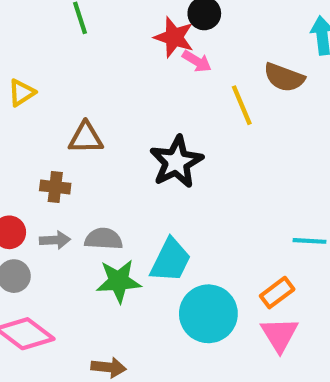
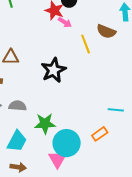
cyan trapezoid: (170, 260) -> (17, 141), moved
green star: (119, 281) -> (45, 124), moved
pink triangle: (279, 335) -> (57, 159), moved

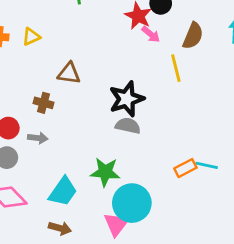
brown semicircle: (106, 31) -> (193, 36), moved, turned -96
gray semicircle: (18, 106) -> (128, 126), moved
orange rectangle: (100, 134) -> (185, 168), moved

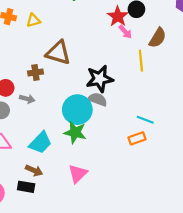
brown triangle: (69, 73) -> (58, 53), size x1.4
brown cross: (44, 103) -> (35, 72), turned -32
cyan line: (207, 165) -> (145, 120), moved
cyan circle: (132, 203) -> (77, 110), moved

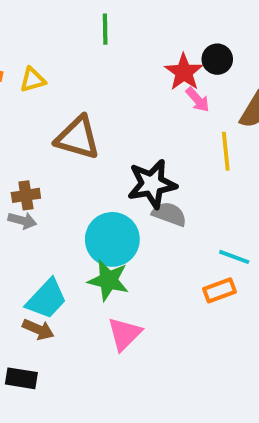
brown cross: (35, 72) -> (26, 195), moved
gray semicircle: (98, 99) -> (169, 214), moved
brown arrow: (34, 170) -> (38, 329), moved
pink triangle: (78, 174) -> (124, 334), moved

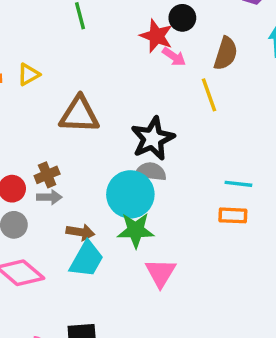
gray semicircle: (169, 214) -> (151, 172), moved
orange rectangle: (219, 290) -> (233, 215), turned 36
brown arrow: (38, 329) -> (80, 232), moved

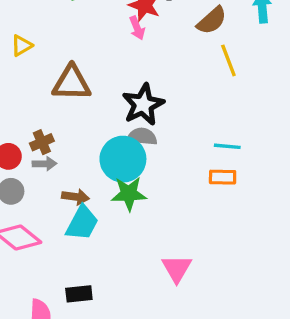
brown semicircle: (226, 53) -> (212, 20), turned 32
pink arrow: (174, 57) -> (137, 28), moved, turned 35
yellow line: (209, 95) -> (228, 60), moved
pink triangle: (161, 273) -> (177, 268), moved

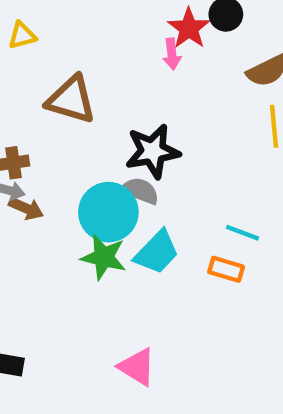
brown arrow: (75, 197) -> (26, 208), moved
cyan trapezoid: (82, 223) -> (157, 252), moved
pink triangle: (177, 268) -> (137, 367), turned -44

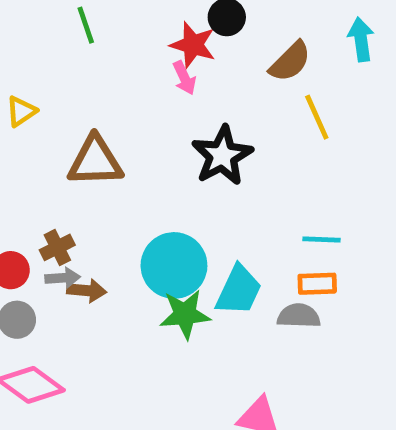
black star: (153, 151) -> (222, 156), moved
gray semicircle: (140, 191) -> (299, 316), moved

